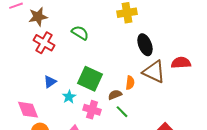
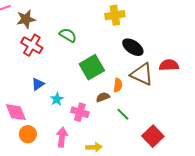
black ellipse: (145, 45) -> (133, 47), turned -35
green square: (90, 79) -> (92, 67), moved, turned 35
green line: (122, 112) -> (123, 114), moved

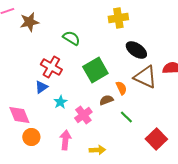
red cross: (32, 45) -> (51, 67), moved
orange semicircle: (118, 85) -> (121, 88), turned -32
pink cross: (80, 112) -> (83, 115), turned 36

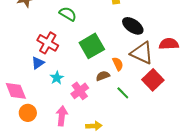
red square: (156, 139) -> (153, 80), moved

